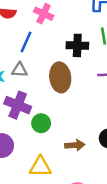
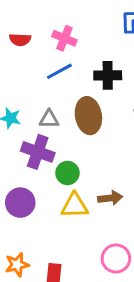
blue line: (26, 42) -> (59, 71), moved, turned 40
gray triangle: (20, 70) -> (49, 119), moved
yellow triangle: (40, 167) -> (75, 206), moved

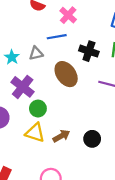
brown ellipse: (88, 116) -> (66, 74), turned -45
gray triangle: (49, 119) -> (36, 53), moved, turned -32
brown arrow: (110, 198) -> (61, 136), turned -42

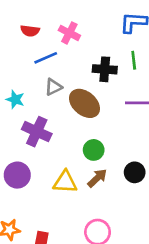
blue line: (57, 37) -> (46, 58), moved
gray triangle: (36, 53) -> (53, 87), moved
green circle: (38, 109) -> (94, 150), moved

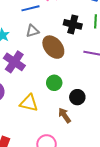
black circle: (135, 172) -> (77, 97), moved
brown arrow: (97, 178) -> (64, 115), moved, turned -91

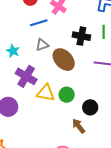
yellow triangle: (29, 103) -> (46, 93), moved

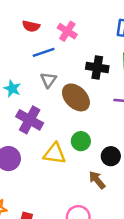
gray triangle: (42, 45) -> (48, 80), turned -32
yellow triangle: (46, 93) -> (55, 154), moved

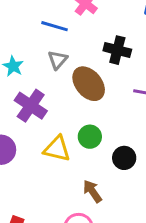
blue line: (44, 52) -> (55, 26), turned 30
brown arrow: (97, 180) -> (92, 191), moved

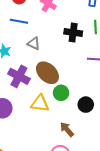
blue line: (55, 26) -> (19, 21), moved
gray triangle: (58, 60) -> (34, 43), turned -40
brown ellipse: (89, 84) -> (47, 73), moved

